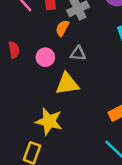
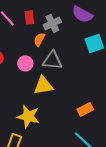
gray triangle: (78, 54) -> (52, 60), size x1.5

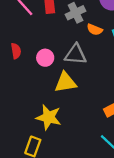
orange semicircle: (39, 39) -> (95, 30), moved, turned -96

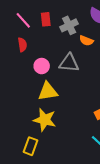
red semicircle: (16, 51) -> (22, 45), moved
yellow triangle: (65, 82) -> (48, 91), moved

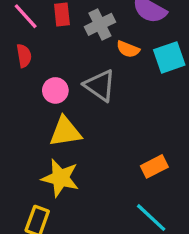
gray triangle: (69, 63) -> (100, 85), turned 30

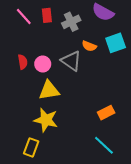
orange semicircle: (128, 49) -> (89, 46), moved
red semicircle: (24, 56) -> (23, 62), moved

